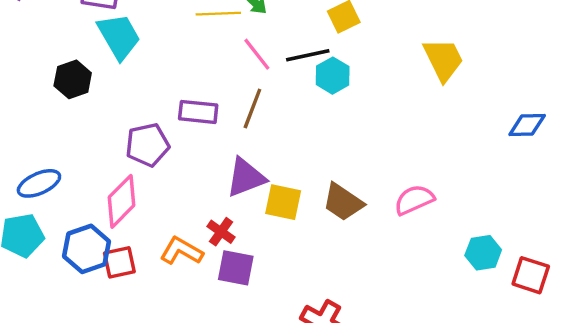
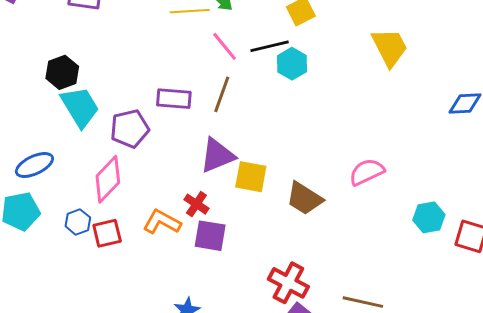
cyan trapezoid: (119, 36) -> (80, 107), moved
brown trapezoid: (343, 202) -> (304, 198), moved
blue hexagon: (87, 249) -> (78, 222), size x0.6

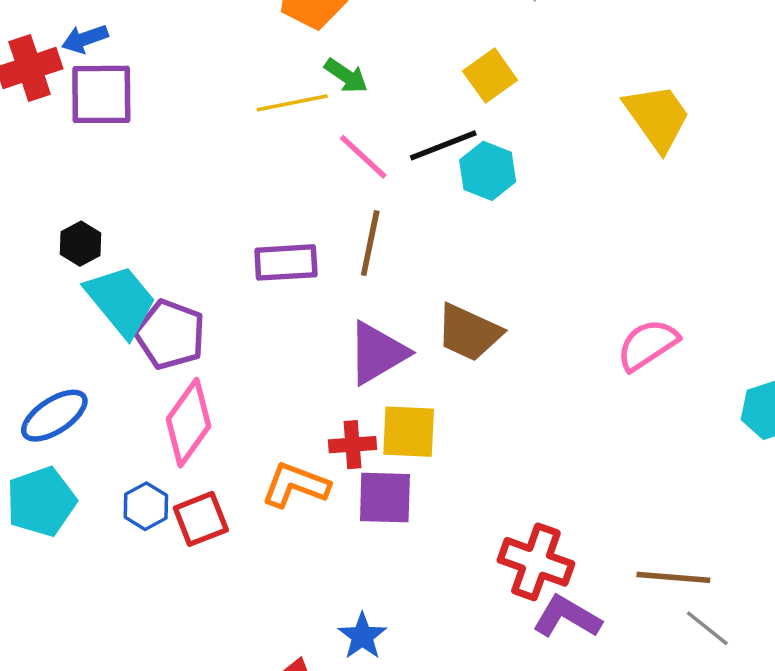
black hexagon: (62, 72) -> (81, 244), size x0.7
purple pentagon: (130, 129) -> (170, 334), moved, turned -30
yellow square: (251, 177) -> (409, 432), moved
brown trapezoid: (304, 198) -> (469, 332), moved
red cross: (196, 204) -> (353, 445), turned -30

